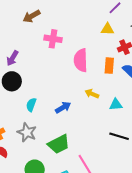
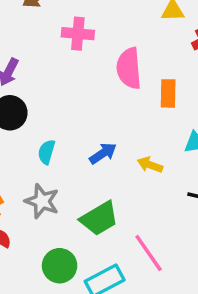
orange rectangle: (109, 66) -> (168, 93), moved
yellow arrow: (92, 94) -> (150, 165), moved

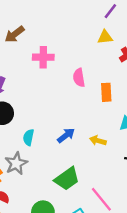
pink semicircle: (129, 68) -> (79, 78), size x0.7
gray star: (42, 201) -> (16, 163), moved, turned 30

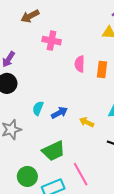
orange rectangle: (106, 92) -> (102, 70), moved
cyan semicircle: (28, 137) -> (38, 108), moved

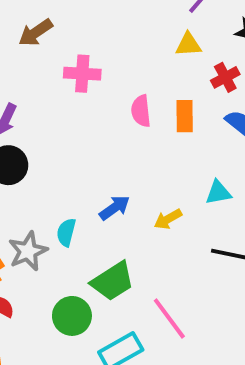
cyan semicircle: (38, 108) -> (66, 232), moved
yellow arrow: (87, 122) -> (168, 219), turned -48
green circle: (27, 176) -> (72, 316), moved

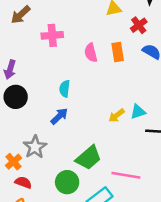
cyan triangle: (218, 193) -> (138, 112), moved
blue arrow: (115, 208) -> (59, 116), moved
cyan semicircle: (66, 232) -> (65, 89), moved
pink line: (169, 319) -> (126, 175), turned -36

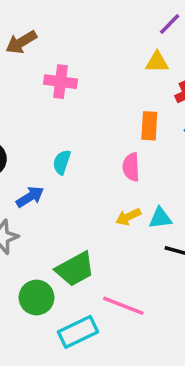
pink semicircle: (91, 53) -> (131, 167), moved
blue arrow: (59, 116) -> (30, 197), moved

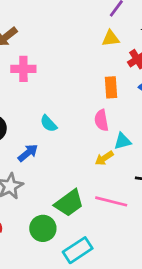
pink cross: (60, 82) -> (23, 69), moved
cyan semicircle: (62, 162) -> (49, 124), turned -54
cyan triangle: (160, 218) -> (123, 141), moved
pink line: (123, 306) -> (111, 201), moved

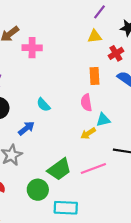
pink cross: (23, 69) -> (32, 48), moved
pink line: (111, 201) -> (93, 168), turned -35
cyan rectangle: (78, 250) -> (66, 208), turned 35

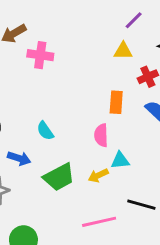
blue arrow: (26, 128) -> (19, 158), turned 49
green trapezoid: (59, 169) -> (59, 177), moved

